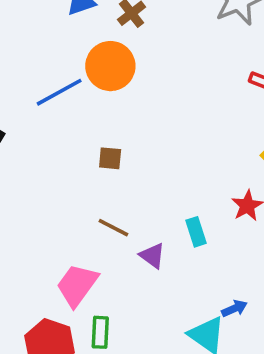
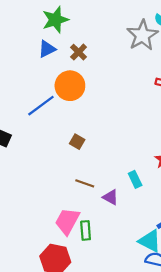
brown square: (110, 158) -> (77, 142), turned 32
green rectangle: (100, 332) -> (86, 230), moved

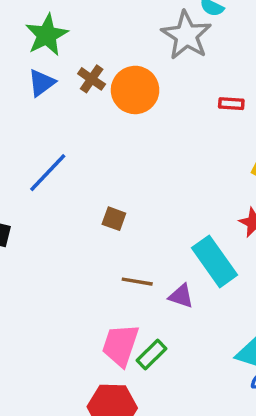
orange circle: (70, 86) -> (135, 90), moved
cyan rectangle: (135, 179) -> (214, 261), size x1.8
green rectangle: (86, 230) -> (151, 354), turned 60

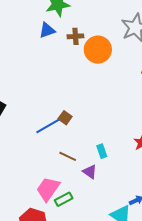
brown cross: (92, 79) -> (75, 36), turned 35
blue line: (48, 173) -> (49, 125), moved
cyan rectangle: (214, 261) -> (102, 151), moved, size x0.5

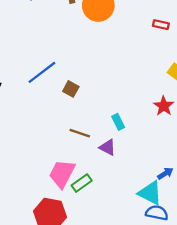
blue line: (49, 125) -> (42, 72), moved

